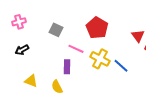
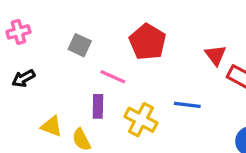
yellow cross: (100, 59) -> (141, 120), moved
blue line: (121, 66) -> (187, 105), turned -35
yellow triangle: (31, 81) -> (52, 126), moved

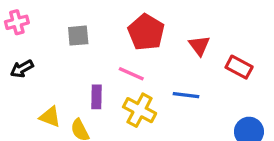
gray square: (80, 45) -> (78, 36), turned -30
red triangle: (215, 55) -> (199, 45), moved
pink line: (113, 77) -> (131, 74), moved

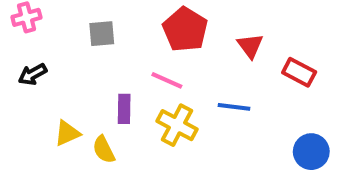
yellow triangle: (50, 117) -> (67, 133), turned -45

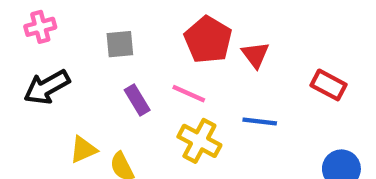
red triangle: (250, 46) -> (255, 55), moved
black arrow: (33, 74) -> (47, 87), size x1.5
purple rectangle: (124, 109) -> (137, 100), moved, turned -32

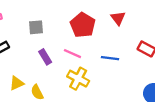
red triangle: (255, 55) -> (118, 18), moved
blue line: (260, 122) -> (110, 58), moved

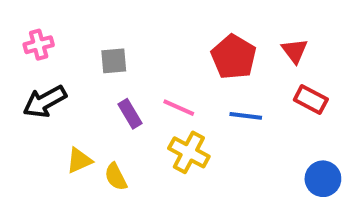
red triangle: (118, 18) -> (295, 51), moved
red pentagon: (83, 25) -> (234, 57), moved

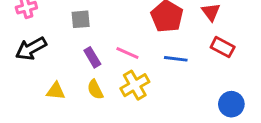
yellow cross: (189, 152) -> (135, 85), turned 32
yellow triangle: (79, 160) -> (56, 91), turned 30
yellow semicircle: (116, 177) -> (95, 90), moved

